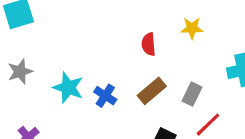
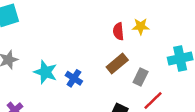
red semicircle: (149, 44) -> (118, 31), moved
brown rectangle: (152, 91) -> (117, 63), moved

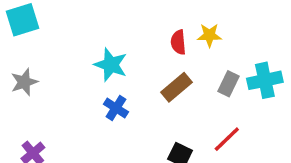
cyan star: (45, 72) -> (111, 65), moved
gray rectangle: (141, 77) -> (229, 84), moved

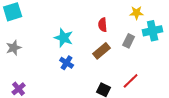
yellow star: (209, 35) -> (137, 13), moved
cyan cross: (265, 80) -> (153, 31), moved
gray rectangle: (229, 84) -> (129, 41), moved

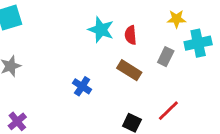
cyan star: (64, 38) -> (101, 30), moved
brown rectangle: (102, 51) -> (129, 70), turned 72

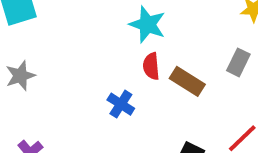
red semicircle: (131, 35) -> (151, 66), moved

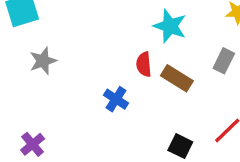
cyan star: (147, 24) -> (170, 26), moved
gray star: (20, 76) -> (43, 61), moved

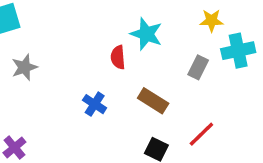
red semicircle: (144, 64) -> (118, 57), moved
brown rectangle: (177, 78) -> (153, 101), moved

